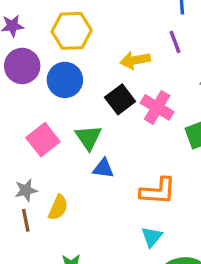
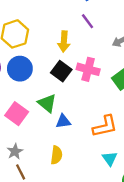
yellow arrow: (135, 60) -> (64, 41), turned -60
yellow semicircle: (58, 207) -> (56, 155), moved

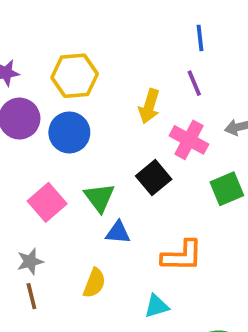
pink cross: (88, 69) -> (189, 140), moved
black square: (61, 71) -> (154, 178), moved
cyan triangle: (110, 159) -> (157, 306), moved, turned 35

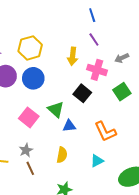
orange L-shape: (182, 256) -> (105, 132), turned 75

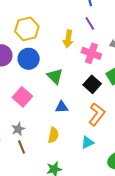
black square: (82, 93) -> (92, 84), moved
green triangle: (56, 109) -> (55, 76), moved
orange L-shape: (105, 132) -> (97, 114), turned -120

